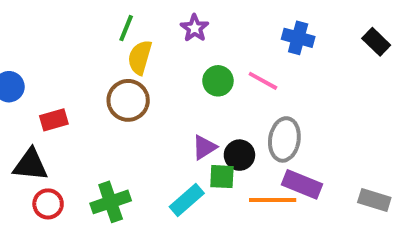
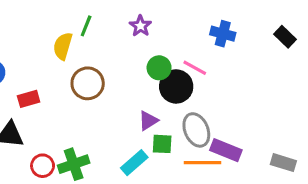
yellow semicircle: (140, 57) -> (63, 46), moved
gray ellipse: (284, 139) -> (196, 130), moved, turned -32
black circle: (239, 155) -> (176, 86), moved, size x1.4
red circle: (48, 204) -> (43, 166), moved

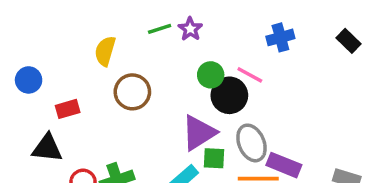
green line: (86, 26) -> (160, 29), moved, turned 50
blue cross: (223, 34) -> (280, 37), turned -30
purple triangle: (148, 121) -> (199, 133), size x1.6

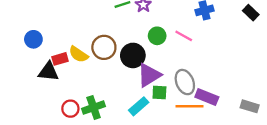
yellow semicircle: (105, 51) -> (79, 54), moved, turned -72
black circle: (229, 95) -> (133, 55), moved
black triangle: (47, 148) -> (48, 72), moved

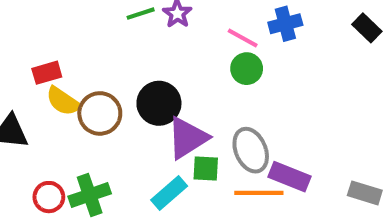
green circle: (157, 36) -> (247, 69), moved
pink line: (184, 36) -> (243, 38), moved
brown circle: (104, 47) -> (100, 113), moved
red rectangle: (60, 59) -> (47, 73), moved

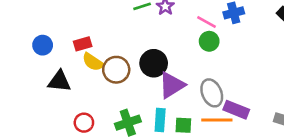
green square: (206, 168) -> (183, 125), moved
cyan rectangle: (169, 193) -> (160, 120), turned -45
green cross: (90, 195) -> (128, 123), moved

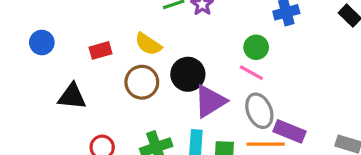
pink line: (207, 22) -> (251, 73), moved
blue circle: (43, 45) -> (42, 42), moved
yellow semicircle: (93, 62) -> (148, 44), moved

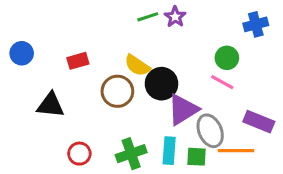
yellow semicircle: (148, 44) -> (137, 65), moved
gray ellipse: (259, 111) -> (210, 131), moved
purple rectangle: (289, 131) -> (259, 122), moved

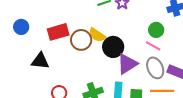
red rectangle: (78, 61) -> (58, 32), size x1.5
brown circle: (117, 91) -> (81, 40), moved
gray ellipse: (210, 131) -> (155, 68), moved

